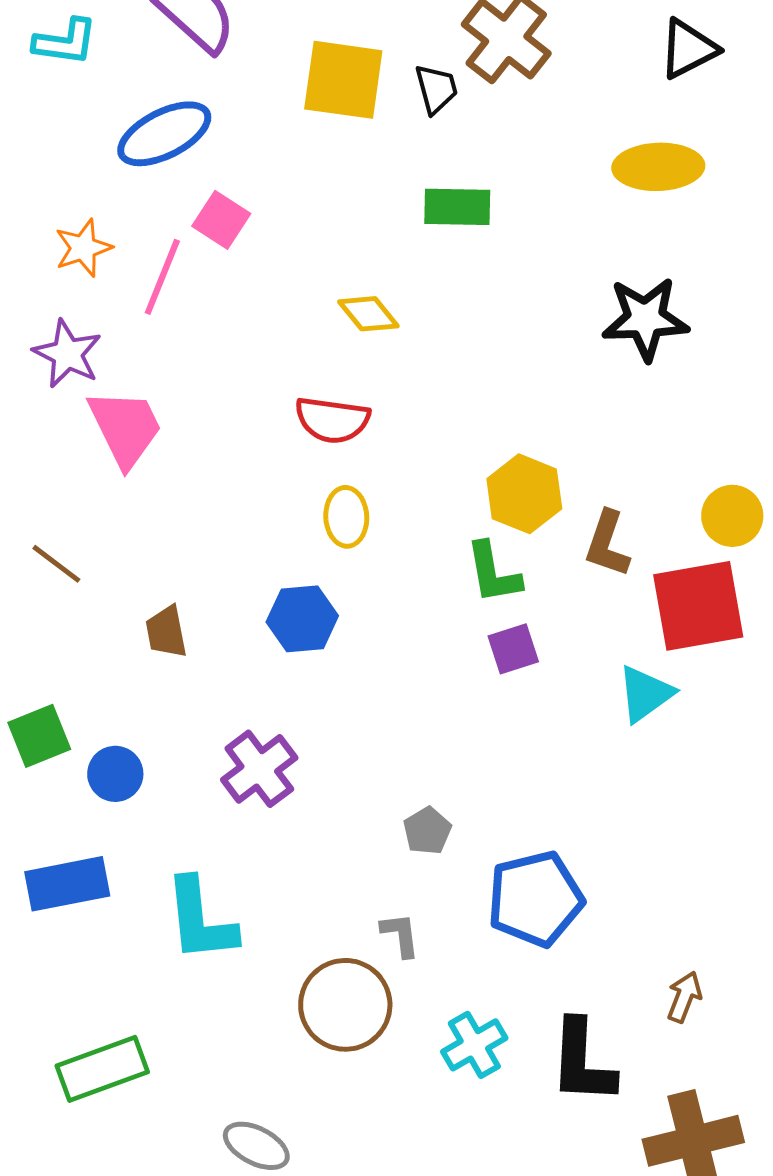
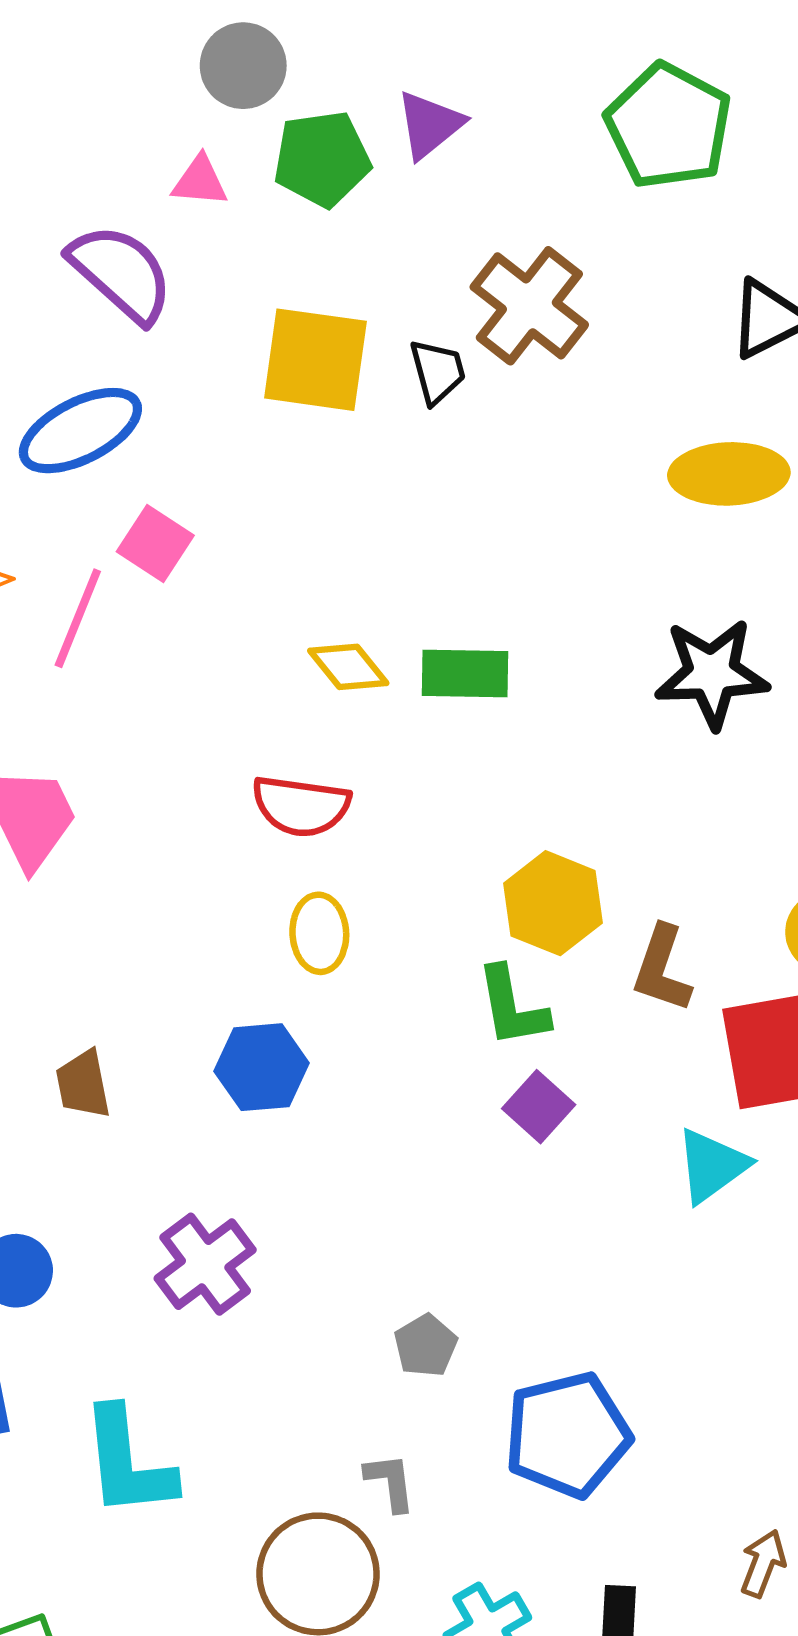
green rectangle: (457, 207) -> (465, 673), moved
purple square: (513, 649) -> (539, 1107), turned -30

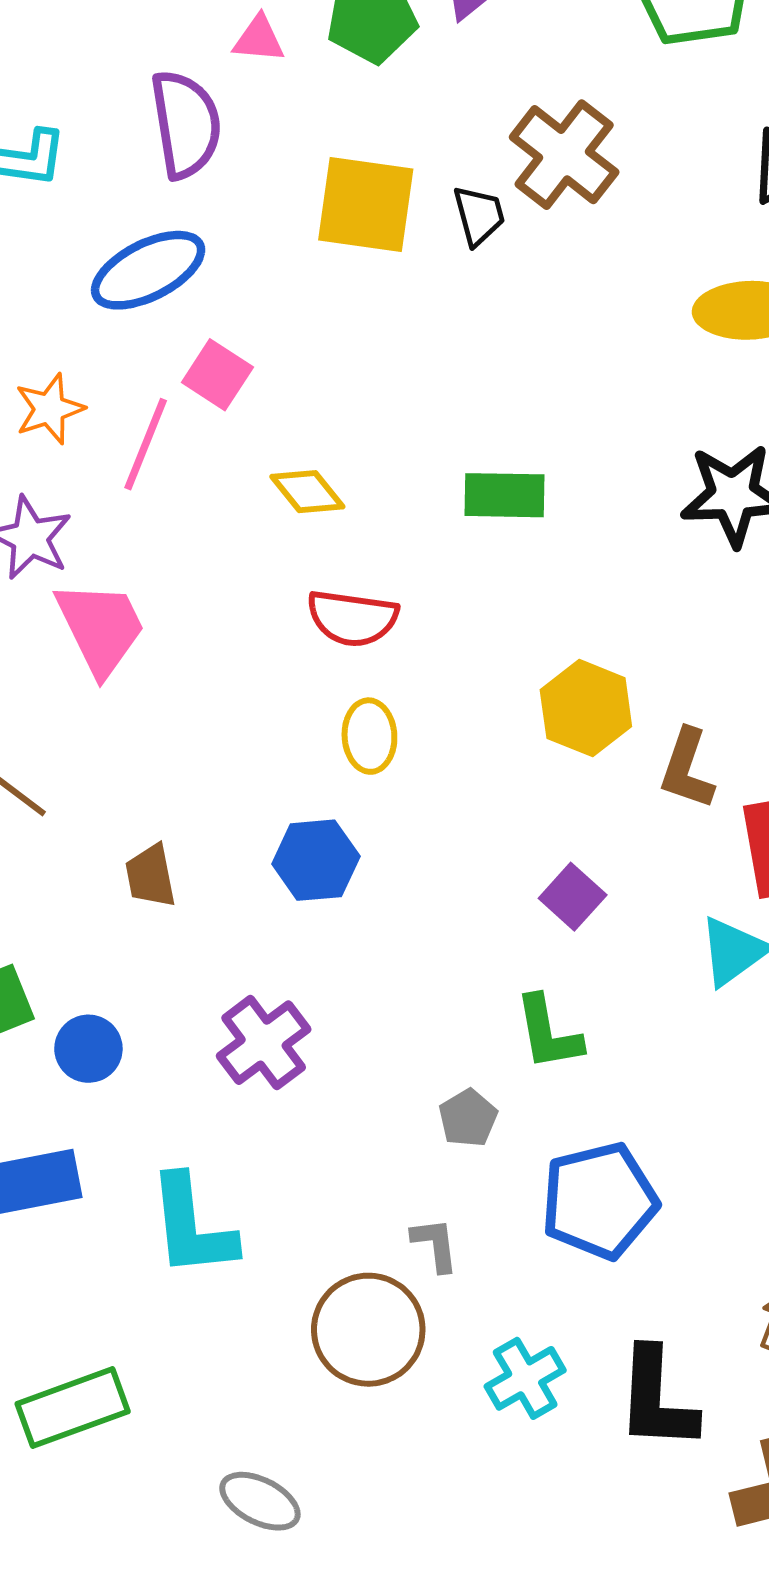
purple semicircle: (121, 273) -> (186, 124), turned 39
yellow diamond: (348, 667) -> (307, 492), moved
green L-shape: (512, 1007) -> (548, 1033), moved

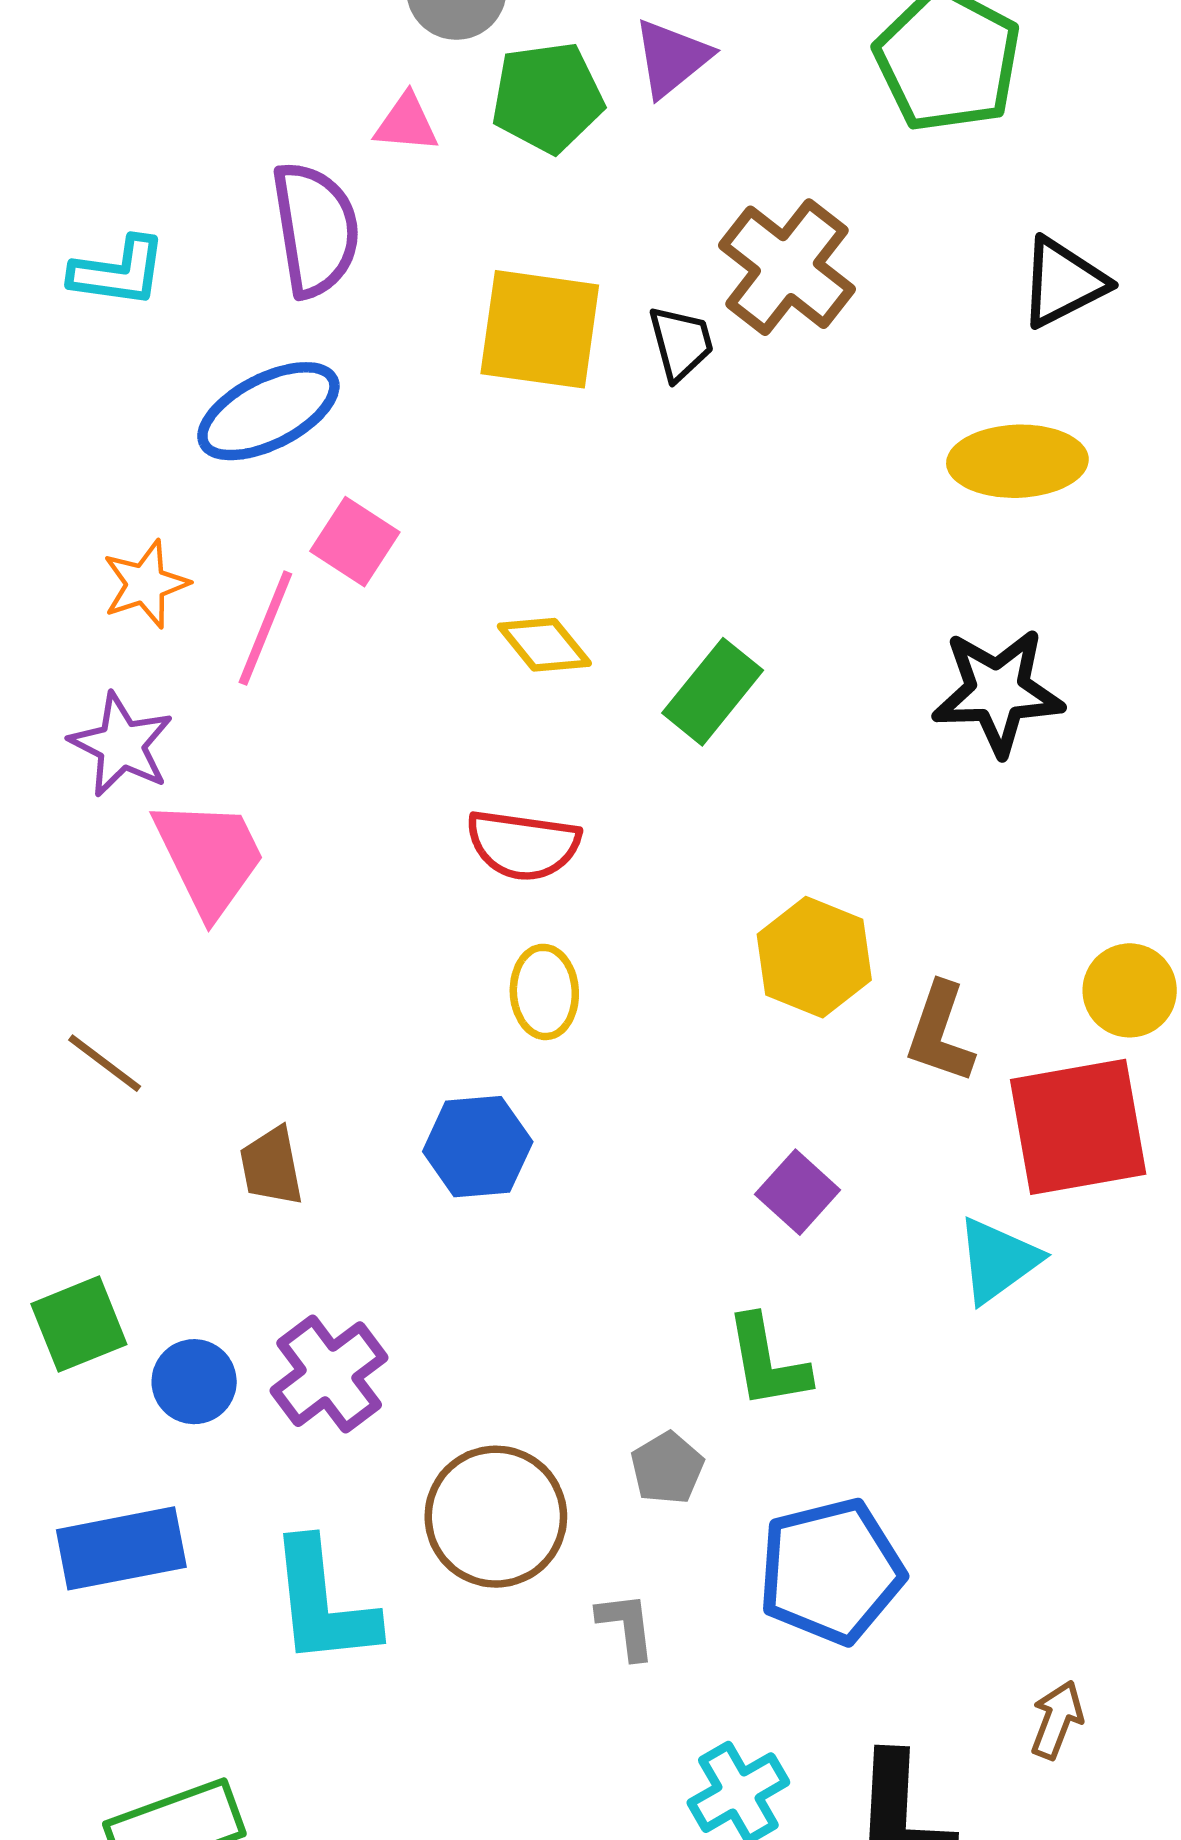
yellow diamond: (307, 492) -> (544, 645), moved
green rectangle: (504, 495) -> (713, 692), turned -52
purple cross: (264, 1043) -> (329, 1374), moved
brown circle: (368, 1330) -> (496, 1517), moved

